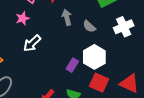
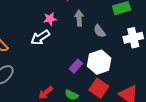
pink star: (23, 18) -> (50, 19), moved

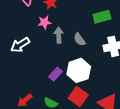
gray arrow: (79, 18) -> (59, 35), moved
pink star: (50, 19) -> (44, 22), moved

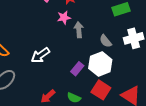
gray semicircle: (80, 39) -> (106, 41), moved
white arrow: (20, 45) -> (40, 55), moved

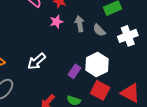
gray arrow: (79, 30) -> (80, 24), moved
gray semicircle: (106, 41) -> (99, 30), moved

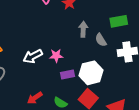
pink star: (56, 22) -> (56, 56), moved
purple rectangle: (74, 71) -> (68, 74), turned 32

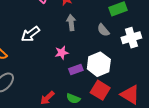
gray arrow: (83, 29) -> (71, 23), moved
white arrow: (33, 56) -> (30, 34), moved

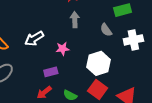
white arrow: (30, 34) -> (34, 39), moved
purple rectangle: (76, 69) -> (51, 72), moved

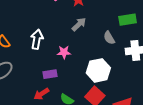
gray arrow: (75, 20) -> (79, 24), turned 42
white arrow: (34, 39) -> (37, 39), turned 126

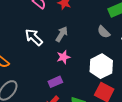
gray arrow: (79, 24) -> (62, 34), moved
white arrow: (37, 39) -> (34, 37), moved, turned -42

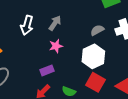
gray semicircle: (104, 32) -> (97, 30), moved, turned 104
white arrow: (34, 37) -> (27, 25), turned -120

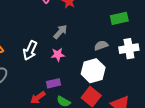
white arrow: (27, 25) -> (30, 50), moved
purple rectangle: (47, 70) -> (54, 83), moved

